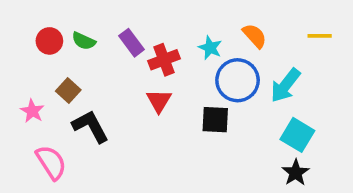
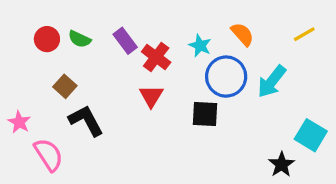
yellow line: (320, 36) -> (304, 34), turned -30
red cross: (164, 60) -> (156, 57), turned -32
pink star: (32, 111) -> (19, 122), moved
cyan square: (297, 135) -> (311, 135), moved

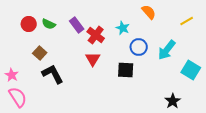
orange semicircle: (242, 34) -> (149, 12), moved
blue circle: (226, 77) -> (139, 47), size x0.7
cyan square: (311, 135) -> (191, 70), moved
pink semicircle: (49, 155) -> (18, 97), moved

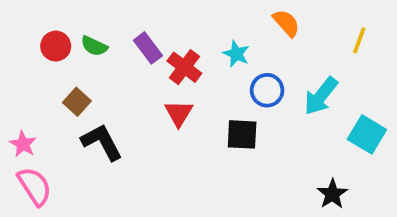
yellow line: (187, 21) -> (359, 40), turned -40

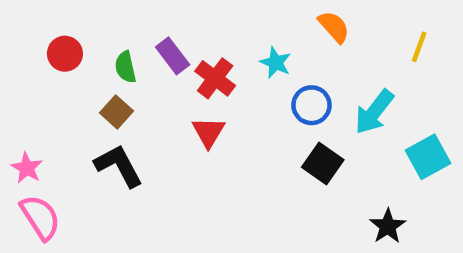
green semicircle: (94, 46) -> (125, 67), moved, turned 52
brown square: (77, 102) -> (116, 112), moved
black square: (242, 134) -> (323, 163), moved, turned 32
cyan square: (367, 134) -> (428, 157), turned 30

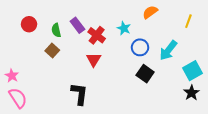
orange semicircle: (334, 27) -> (150, 12), turned -84
black L-shape: (119, 166) -> (79, 94), moved, turned 35
black star: (388, 226) -> (191, 93), moved

